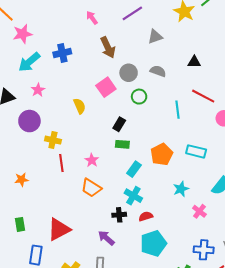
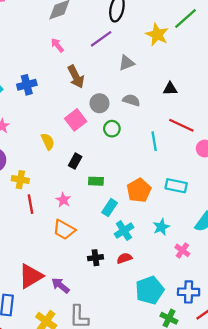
black rectangle: (119, 124) -> (75, 161), moved
cyan cross: (133, 196) -> (124, 231), moved, turned 30
purple arrow: (106, 238) -> (60, 285), moved
cyan pentagon: (153, 243) -> (150, 290), moved

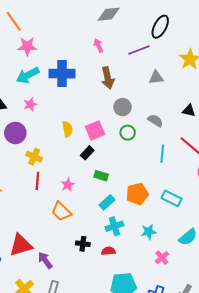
blue cross: (27, 85) -> (62, 74), size x1.4
gray semicircle: (131, 100) -> (155, 121), moved
pink square: (76, 120) -> (95, 130), moved

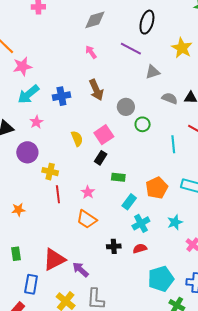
purple line: (139, 50) -> (131, 49), turned 60
blue cross: (62, 74) -> (61, 96), moved, size x0.7
brown arrow: (108, 78) -> (96, 90), moved
gray semicircle: (155, 121) -> (170, 98), moved
green circle: (128, 133) -> (143, 124), moved

